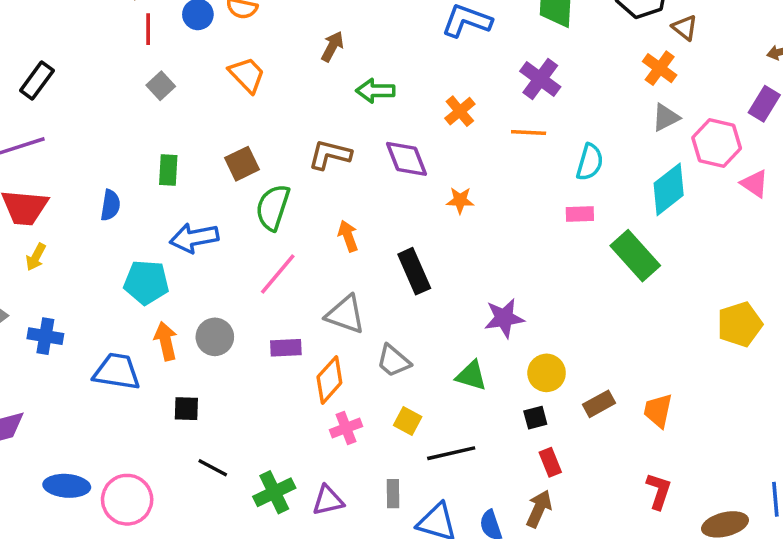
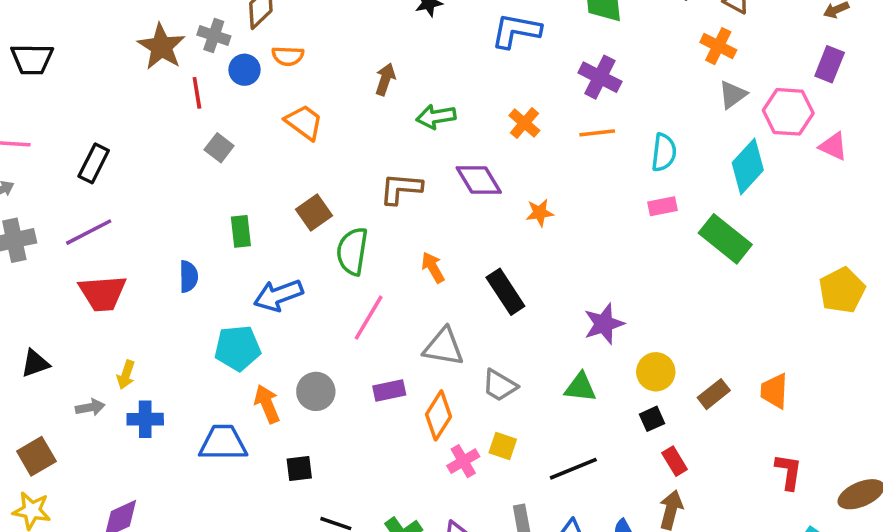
yellow arrow: (36, 257) -> (126, 375), moved
yellow square: (408, 421) -> (503, 446), moved

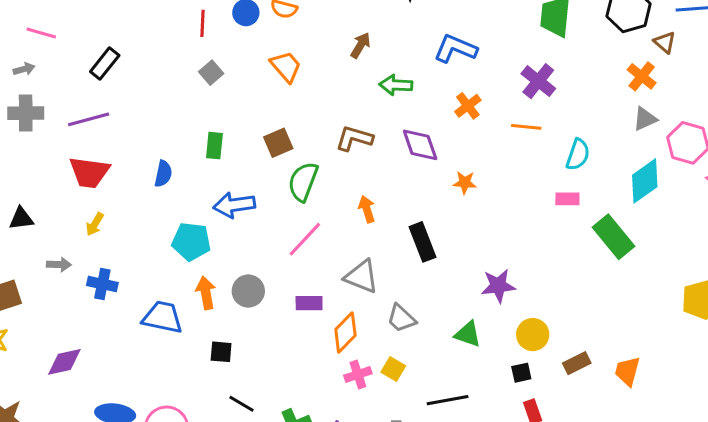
blue L-shape: (516, 31) -> (455, 49), moved
yellow arrow: (126, 375) -> (95, 224), moved

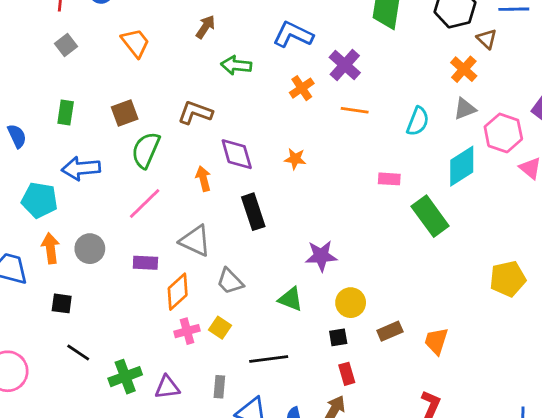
purple cross: (538, 81) -> (345, 65), moved
purple diamond: (420, 145) -> (237, 154), moved
cyan semicircle: (578, 155) -> (418, 121), moved
blue semicircle: (163, 174) -> (17, 136), turned -40

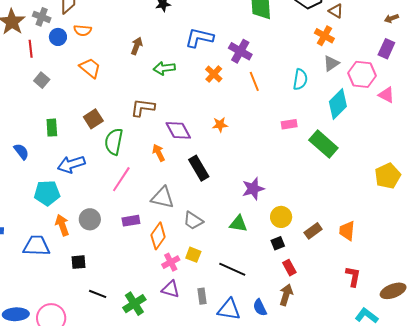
orange line: (355, 110) -> (254, 81), turned 72
black line: (269, 359) -> (232, 269), turned 44
purple triangle: (167, 387) -> (170, 289), moved, turned 36

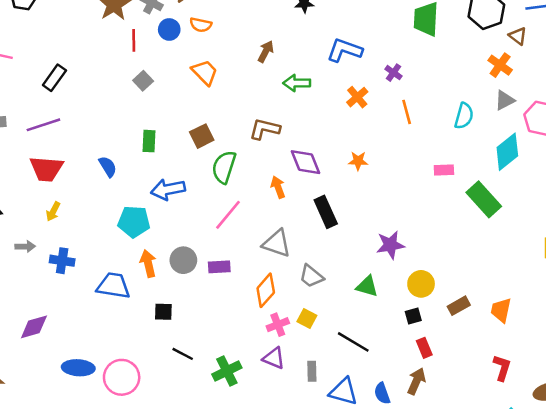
purple cross: (240, 51) -> (393, 73), size x0.6
purple rectangle: (131, 221) -> (219, 267), moved

